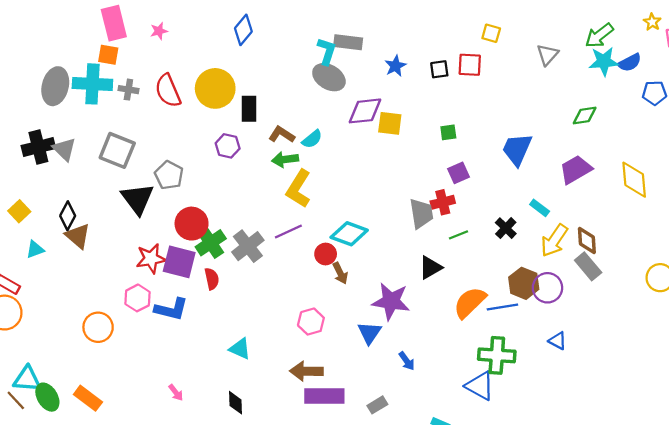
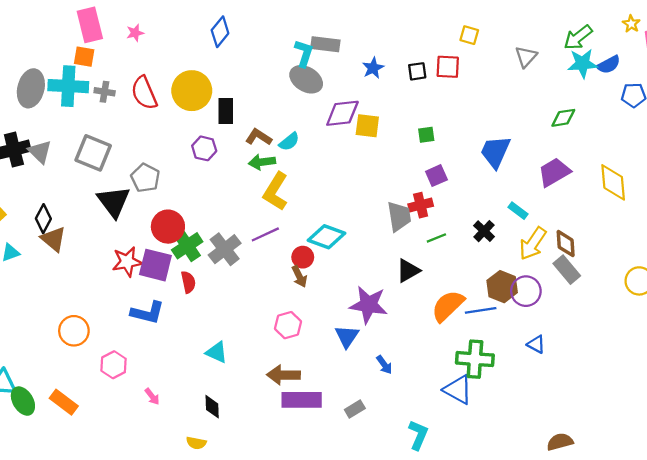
brown arrow: (340, 273) -> (299, 276), moved
pink hexagon: (137, 298) -> (114, 365), moved

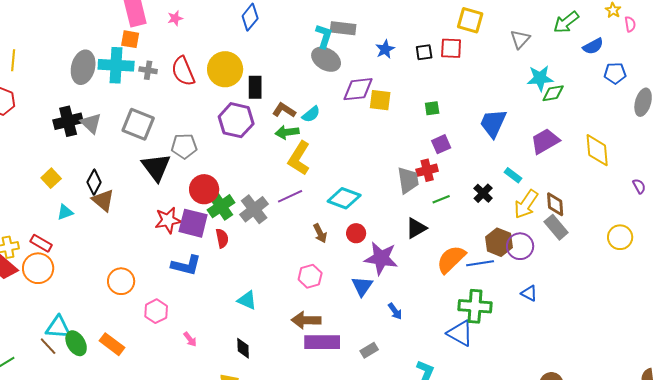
yellow square: (469, 35) -> (470, 20), size x1.5
cyan star: (583, 63) -> (540, 78), moved
purple hexagon: (204, 148) -> (236, 120), size x1.6
gray pentagon: (145, 178) -> (184, 146), turned -30
red circle: (303, 257) -> (356, 233), moved

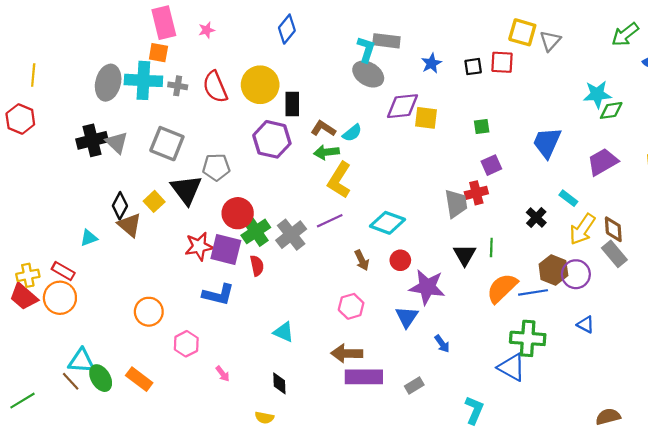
gray triangle: (520, 39) -> (550, 41), moved
yellow square: (51, 178) -> (154, 201), moved
green line: (441, 199) -> (491, 247), moved, turned -66
black triangle: (416, 228) -> (465, 255), turned -30

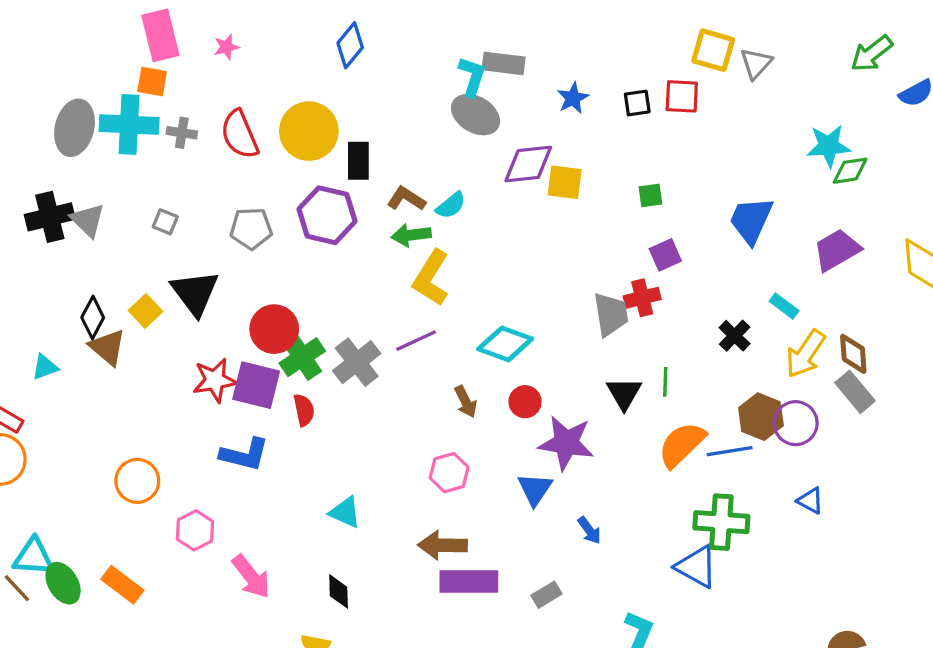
gray square: (167, 144) -> (165, 222), size x0.5
gray pentagon: (216, 167) -> (251, 228), moved
pink arrow: (223, 374) -> (251, 577), size x1.8

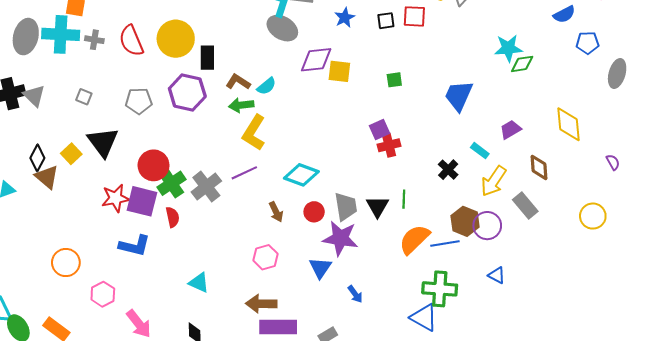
purple trapezoid: (837, 250) -> (510, 129), moved, size x0.7
purple square: (665, 255) -> (380, 129), moved
gray trapezoid: (611, 314) -> (346, 207), moved
brown diamond: (853, 354) -> (539, 167), moved

